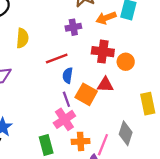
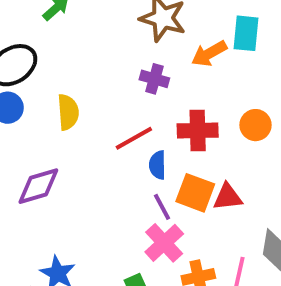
purple cross: (73, 27) -> (154, 79), turned 35
red cross: (103, 52) -> (198, 130), moved
red triangle: (105, 85) -> (228, 197), moved

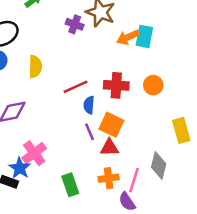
cyan rectangle: (246, 33) -> (144, 36), moved
purple cross: (154, 79) -> (75, 24), moved
red triangle: (228, 197) -> (109, 148), moved
pink cross: (164, 243) -> (34, 153), moved

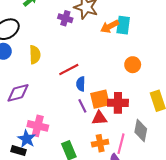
red cross: (116, 85) -> (118, 103), moved
orange square: (111, 125) -> (100, 99), turned -36
pink cross: (34, 153) -> (38, 126), turned -36

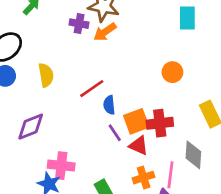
cyan rectangle: (123, 25) -> (187, 18), moved
orange arrow: (110, 26) -> (105, 32), moved
red triangle: (99, 118) -> (139, 146), turned 35

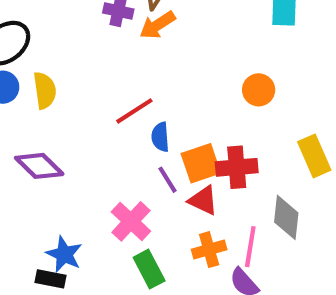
yellow semicircle: (46, 75) -> (45, 90), moved
purple diamond: (31, 127) -> (39, 166), turned 64
pink cross: (61, 166) -> (131, 221), moved, turned 35

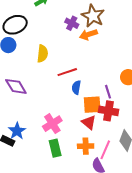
yellow semicircle: (45, 90) -> (42, 54), moved
purple line: (167, 180) -> (108, 92), moved

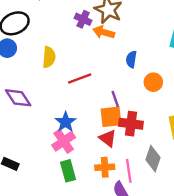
orange arrow: (88, 35) -> (104, 32), turned 36
blue semicircle: (76, 87) -> (131, 59), moved
purple line: (108, 92) -> (115, 99), moved
blue star: (17, 131) -> (66, 122), moved
pink line: (105, 150) -> (129, 171), turned -30

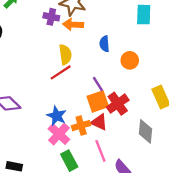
yellow semicircle: (49, 57) -> (65, 54), moved
red cross: (131, 124) -> (118, 104), turned -30
orange cross: (105, 167) -> (81, 126), moved
pink line: (129, 171) -> (100, 151), moved

